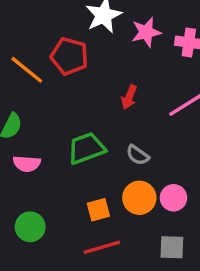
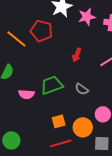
pink semicircle: (27, 164) -> (26, 94), moved
orange circle: (139, 198) -> (83, 127), moved
green circle: (30, 227) -> (11, 140), moved

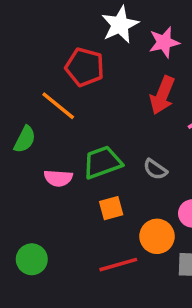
orange line: (16, 39) -> (58, 106), moved
red arrow: (77, 55) -> (162, 95), moved, size x1.5
orange square: (59, 121) -> (111, 208), moved

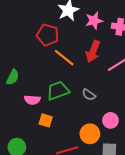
orange line: (58, 106) -> (64, 58), moved
orange square: (111, 208) -> (46, 120), moved, turned 32

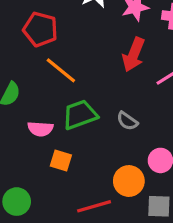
red pentagon: (48, 35) -> (40, 29), moved
orange line: (64, 58) -> (61, 70), moved

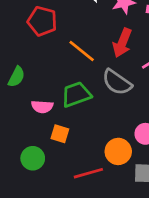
orange line: (61, 70) -> (82, 51), moved
gray semicircle: (127, 121) -> (117, 82), moved, size x1.6
green circle: (17, 202) -> (33, 158), moved

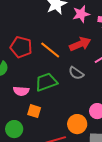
red pentagon: (42, 21) -> (21, 47), moved
red arrow: (122, 43) -> (80, 44), turned -135
gray semicircle: (117, 82) -> (76, 73), size x0.7

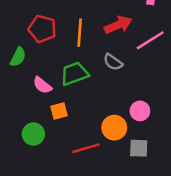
orange line: (50, 50) -> (80, 33), turned 55
pink semicircle: (21, 91) -> (42, 85), turned 35
orange square: (34, 111) -> (59, 111), turned -32

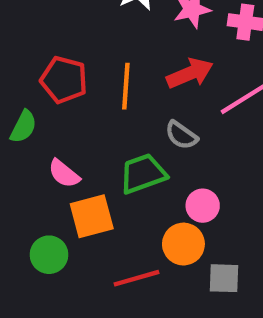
green trapezoid: (74, 74) -> (143, 174), moved
orange square: (59, 111) -> (92, 216), size x1.5
pink circle: (140, 111) -> (203, 206), moved

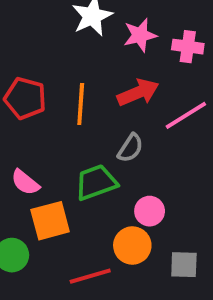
gray semicircle: (181, 135) -> (130, 148), turned -92
gray square: (224, 278) -> (184, 265), moved

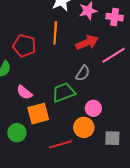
orange line: (81, 104) -> (55, 33), moved

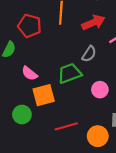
orange circle: (84, 127) -> (98, 136), moved

